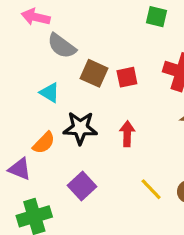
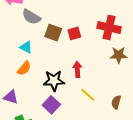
black star: (80, 128) -> (54, 81), moved
orange semicircle: (44, 143) -> (24, 68), moved
yellow line: (151, 189) -> (88, 95), moved

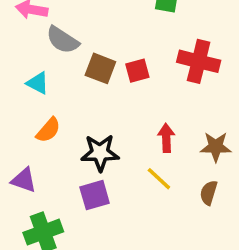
cyan triangle: (26, 47) -> (38, 83), moved
brown star: (119, 55) -> (216, 147), moved
red arrow: (77, 69) -> (166, 138), moved
purple square: (51, 105) -> (95, 195), turned 30

